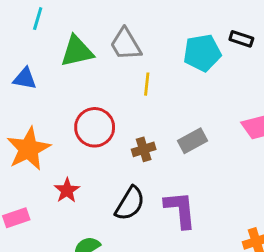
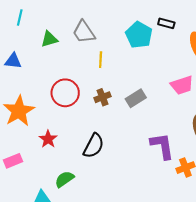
green triangle: (77, 51) -> (49, 39), size x0.7
cyan pentagon: (202, 53) -> (139, 35), turned -30
brown cross: (144, 149) -> (102, 97), moved
purple L-shape: (180, 210) -> (162, 146), moved

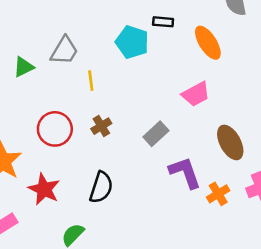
gray trapezoid: (84, 32) -> (64, 51), turned -105
gray rectangle: (136, 98) -> (156, 134), moved
red star: (48, 139) -> (44, 189), size x1.4

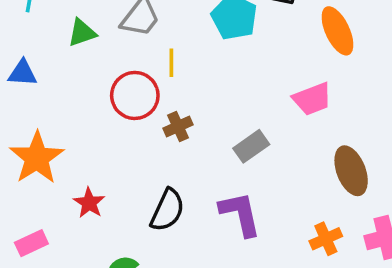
red circle: (55, 129) -> (135, 95), moved
purple L-shape: (185, 173) -> (240, 214), moved
red star: (44, 189) -> (89, 203), size x0.7

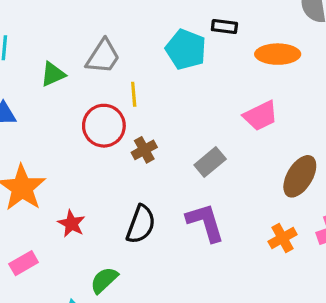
orange ellipse: (337, 31) -> (278, 54), turned -60
brown ellipse: (351, 171) -> (300, 176), turned 57

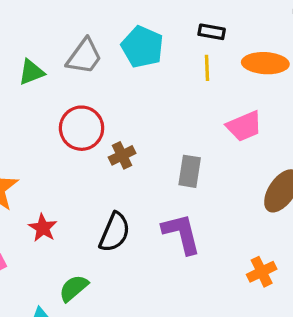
cyan pentagon: (186, 49) -> (142, 47), moved
yellow line: (134, 94) -> (207, 68), moved
gray rectangle: (210, 162) -> (190, 171), turned -44
orange cross: (283, 238) -> (262, 272), moved

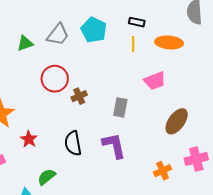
black semicircle: (115, 232) -> (73, 143), turned 145

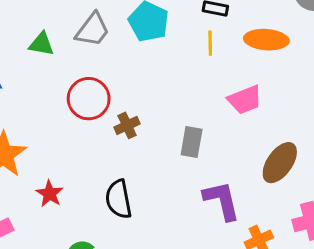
green triangle: (25, 43) -> (42, 44), turned 30
purple L-shape: (114, 146) -> (222, 200), moved

